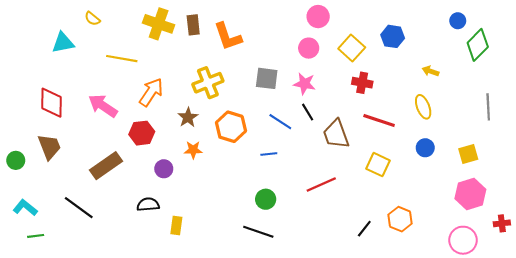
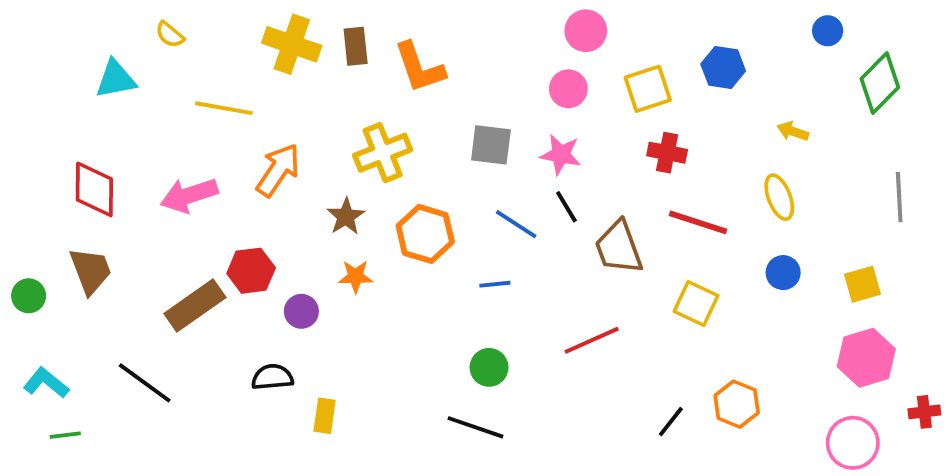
blue circle: (458, 21) -> (828, 31), moved
yellow square: (352, 48) -> (648, 89), turned 30
pink arrow: (103, 106) -> (189, 195), turned -52
red hexagon: (142, 133) -> (251, 271), moved

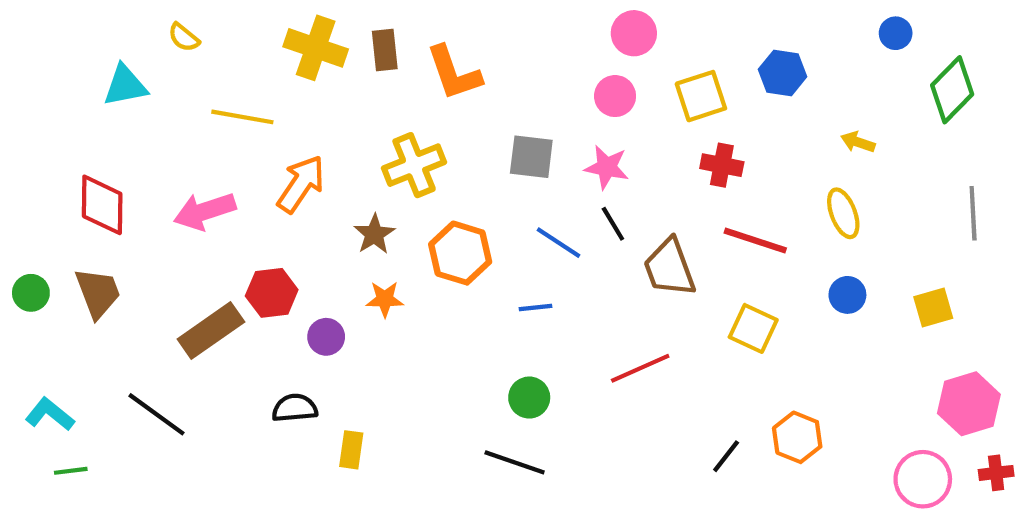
green circle: (29, 296) -> (31, 293), moved
pink hexagon: (866, 358) -> (969, 404), moved
red cross: (924, 412) -> (996, 473), moved

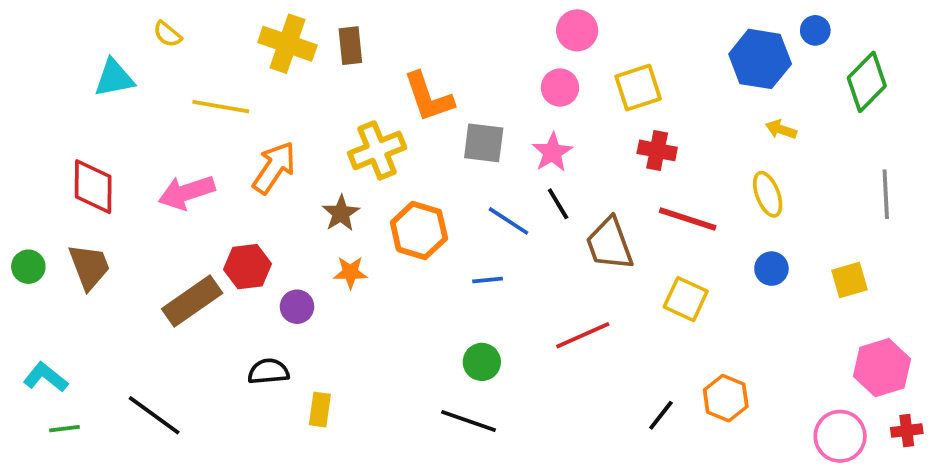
orange L-shape: (454, 73) -> (428, 97), moved
blue hexagon: (783, 73) -> (760, 59), moved, size x1.4
pink star: (607, 167) -> (552, 152), turned 30
black line: (157, 414) -> (154, 415), moved

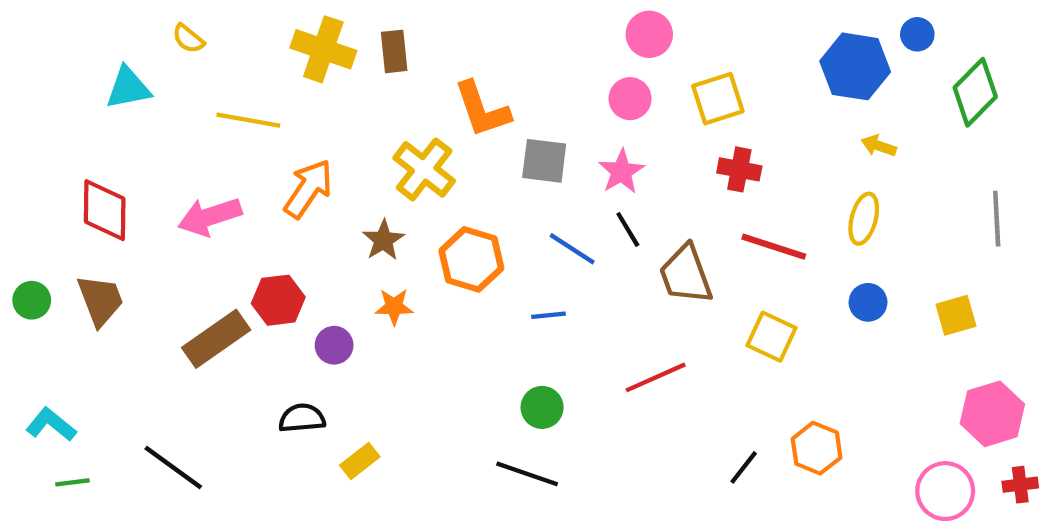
yellow cross: (377, 150) -> (424, 169), turned -30
yellow ellipse: (768, 194) -> (864, 219), turned 36
yellow rectangle: (320, 410) -> (360, 461), turned 44

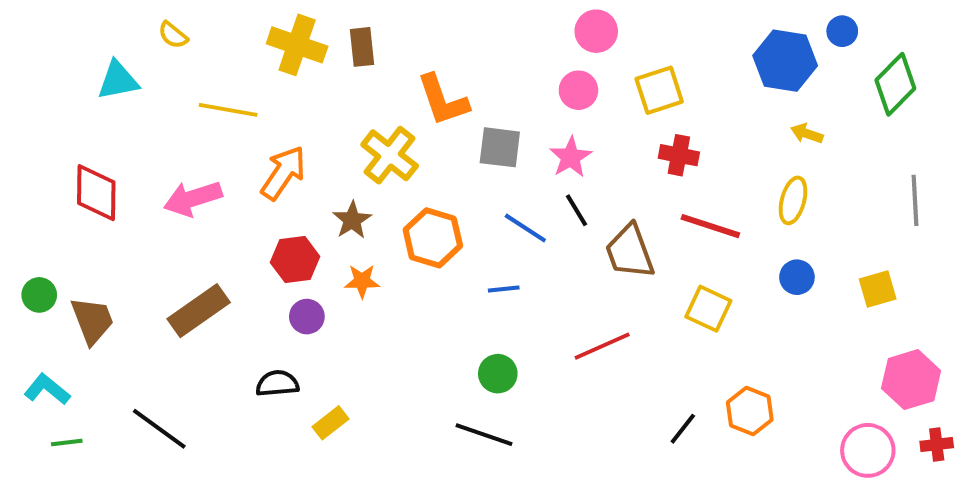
green circle: (32, 300) -> (39, 295), moved
brown trapezoid: (100, 300) -> (92, 320), moved
red hexagon: (278, 300) -> (295, 259), moved

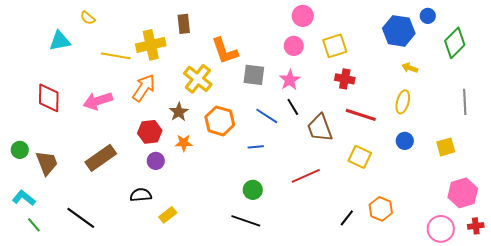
yellow cross: (297, 45) -> (151, 45), moved, turned -32
green line: (67, 443) -> (34, 225), turned 56

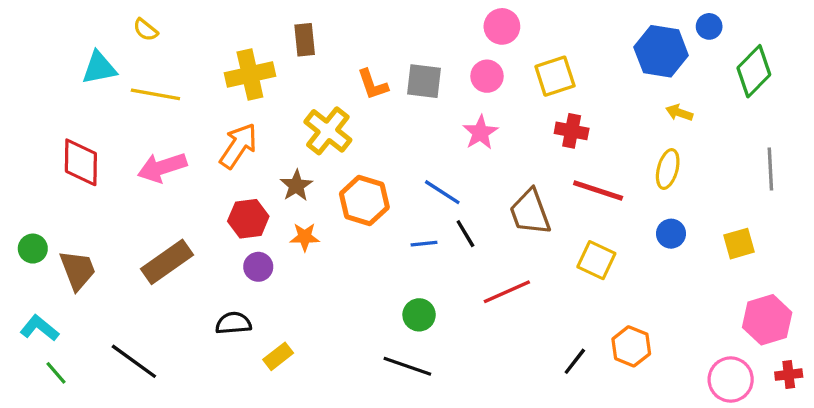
orange L-shape: (225, 51) -> (373, 84), size x0.7
yellow line: (116, 56) -> (155, 94), moved
gray square: (254, 75) -> (424, 81), moved
black line: (293, 107) -> (465, 234), moved

